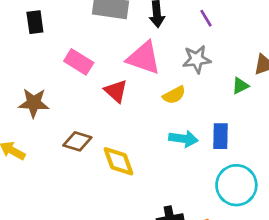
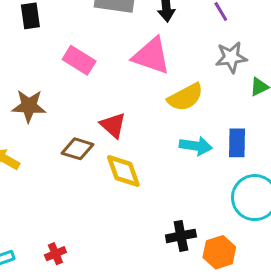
gray star: (197, 59) -> (231, 57), moved
red triangle: (116, 91) -> (113, 125), moved
yellow semicircle: (174, 95) -> (185, 97), size x1.4

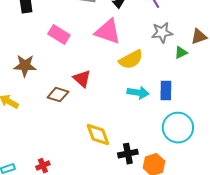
yellow diamond: (123, 171) -> (98, 135), moved

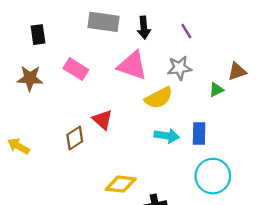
gray star: (162, 33) -> (179, 68), moved
brown star: (25, 66) -> (30, 78), moved
brown diamond: (58, 95) -> (75, 138), turned -50
yellow diamond: (98, 135) -> (121, 184), turned -64

